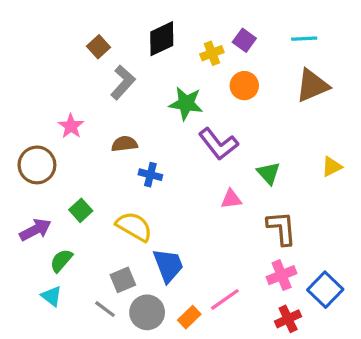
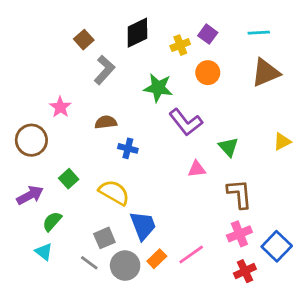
orange rectangle: (189, 317) -> (157, 259), moved

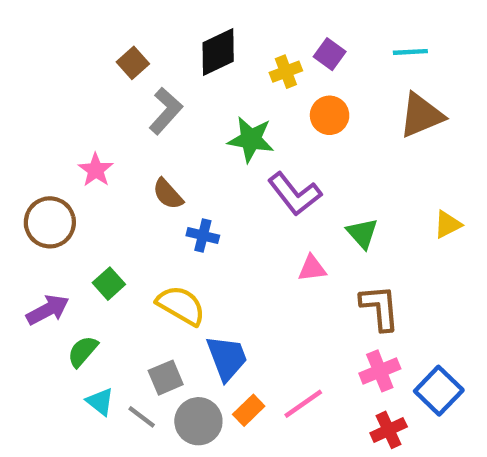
brown semicircle: (106, 122) -> (168, 194), turned -125
cyan triangle: (44, 252) -> (100, 402), moved

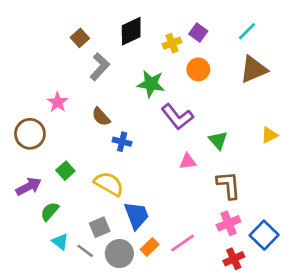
cyan line: (410, 52) -> (247, 31), turned -42

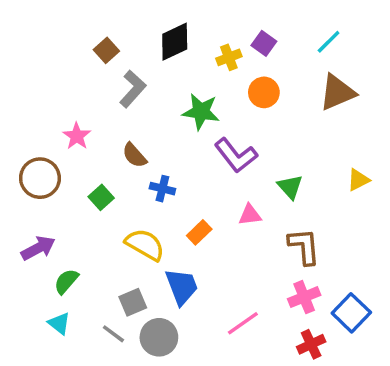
green square: (65, 171) -> (101, 197), moved
cyan triangle: (60, 242) -> (59, 323), moved
orange rectangle: (150, 247) -> (199, 232), moved

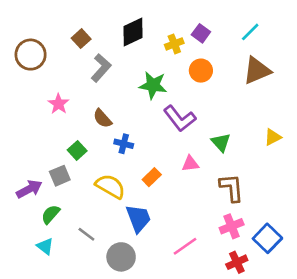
brown circle: (40, 178) -> (31, 55), moved
gray square: (133, 302) -> (60, 176), moved
gray line: (113, 334) -> (86, 234), moved

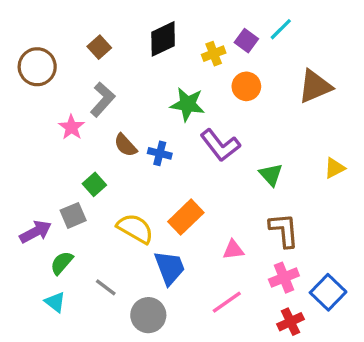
cyan line: (250, 32) -> (281, 29), moved
gray L-shape: (101, 68) -> (103, 99), moved
blue cross: (124, 144) -> (160, 153), moved
pink triangle: (190, 164) -> (233, 250), moved
orange rectangle: (152, 177) -> (186, 217), size x1.5

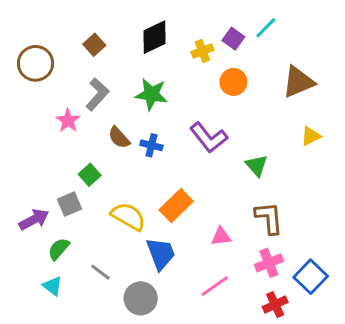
green star: (188, 104) -> (151, 94), moved
yellow triangle: (335, 168) -> (311, 136), moved

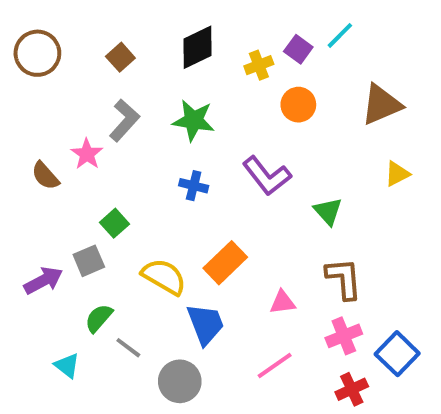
brown circle: (36, 63) -> (37, 53), moved
brown semicircle: (119, 138) -> (45, 176), moved
green semicircle: (59, 249) -> (99, 318), moved

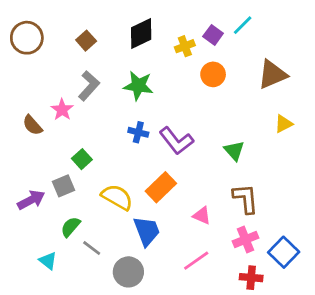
purple L-shape: (267, 176) -> (176, 141), moved
pink triangle: (283, 302) -> (202, 216), turned 30
red cross: (352, 389) -> (251, 278), turned 30

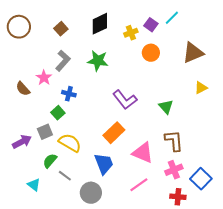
blue cross: (138, 132) -> (69, 94), moved
yellow semicircle: (117, 197) -> (70, 143), moved
pink triangle: (202, 216) -> (143, 153), size x1.6

